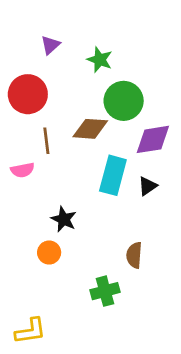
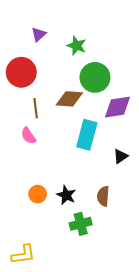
pink semicircle: (22, 170) -> (28, 136), moved, turned 66
black triangle: (148, 186) -> (121, 156), moved
black star: (64, 219) -> (66, 195), moved

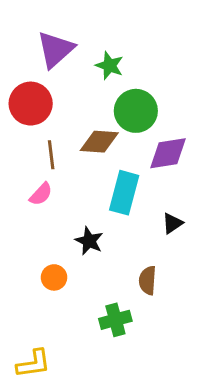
purple triangle: (39, 34) -> (55, 49), size x1.8
pink semicircle: (28, 136) -> (41, 194), turned -102
black star: (66, 195) -> (89, 241), moved

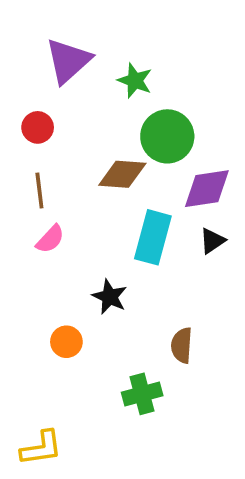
red circle: (31, 104) -> (38, 127), size x0.6
brown line: (51, 155) -> (39, 190), moved
black triangle: (172, 223) -> (212, 241), moved

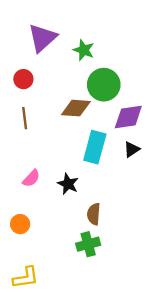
pink semicircle: (50, 239) -> (31, 178), moved
orange circle: (66, 342) -> (20, 224), moved
brown semicircle: (182, 345) -> (94, 214), moved

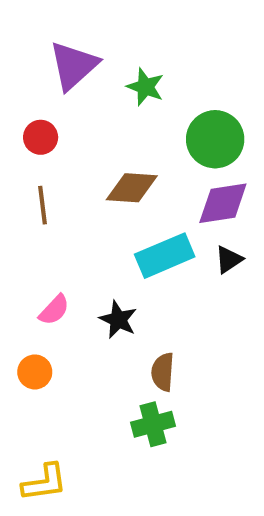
green circle: (104, 85) -> (215, 139), moved
cyan rectangle: (95, 147) -> (165, 256), turned 52
orange circle: (20, 224) -> (35, 372), moved

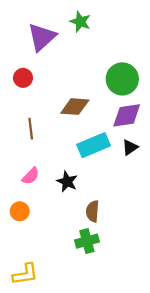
green star: (145, 87) -> (80, 22), moved
brown line: (43, 205) -> (31, 129), moved

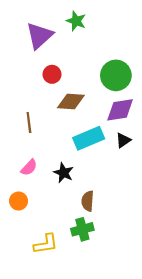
red circle: (23, 78) -> (52, 74), moved
yellow L-shape: (25, 274) -> (46, 244), moved

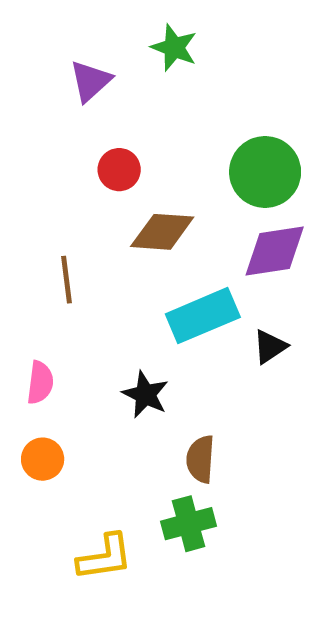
purple triangle: (39, 36) -> (90, 81), size x0.7
black triangle: (123, 140) -> (270, 347), moved
pink semicircle: (29, 168) -> (40, 383), moved, turned -36

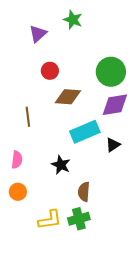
yellow L-shape: (105, 557) -> (50, 220), moved

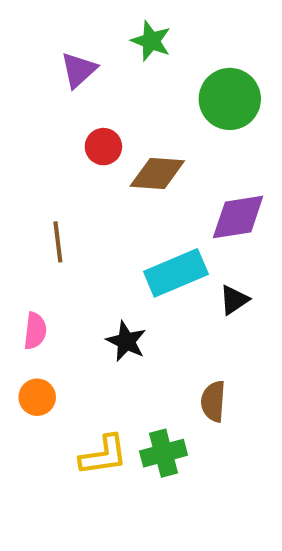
green circle: (111, 72) -> (230, 99), moved
brown diamond: (68, 97) -> (157, 174), moved
brown semicircle: (84, 192) -> (213, 401), moved

